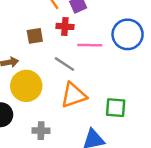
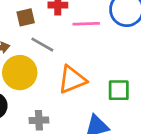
gray line: (64, 64) -> (42, 45), moved

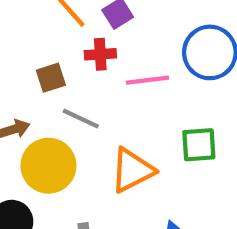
green square: (119, 90) -> (199, 145), moved

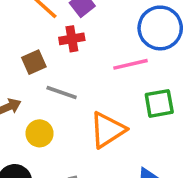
pink line: (147, 80) -> (131, 64), moved
yellow circle: (48, 166) -> (40, 133), size x0.6

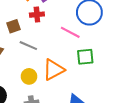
pink line: (131, 64) -> (70, 32), turned 36
yellow circle: (40, 133) -> (29, 76), moved

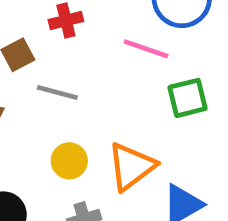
orange triangle: (54, 70) -> (131, 166), moved

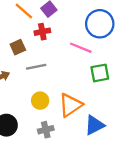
gray line: (57, 92) -> (36, 67), turned -30

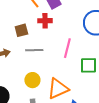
pink line: (81, 48) -> (67, 48), moved, turned 72

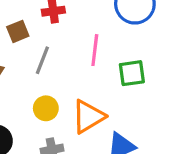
gray line: (34, 50) -> (42, 60), turned -60

